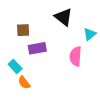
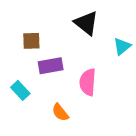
pink semicircle: (76, 56) -> (88, 82), moved
orange semicircle: (24, 83) -> (60, 112), moved

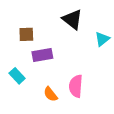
pink semicircle: (88, 82) -> (76, 86), moved

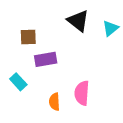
cyan triangle: (102, 39) -> (110, 28), moved
orange semicircle: (50, 94) -> (54, 102), turned 35

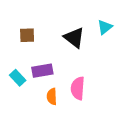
black triangle: (78, 21) -> (74, 38), moved
purple rectangle: (46, 59) -> (42, 71), moved

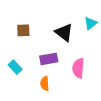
purple rectangle: (42, 71) -> (49, 59), moved
pink semicircle: (78, 88) -> (78, 68), moved

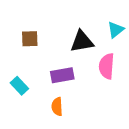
black triangle: (64, 32) -> (82, 41), turned -48
pink semicircle: (78, 68) -> (107, 66), moved

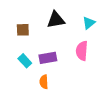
black triangle: (82, 41) -> (56, 20), moved
cyan rectangle: (19, 86) -> (25, 61), moved

